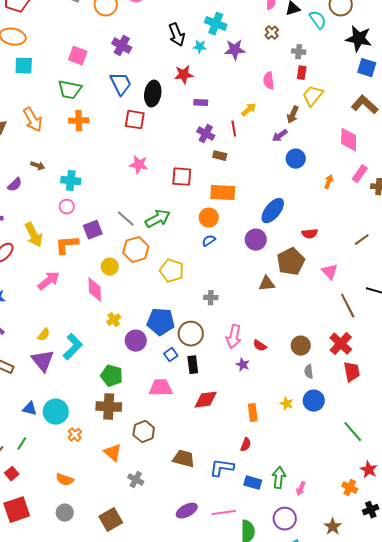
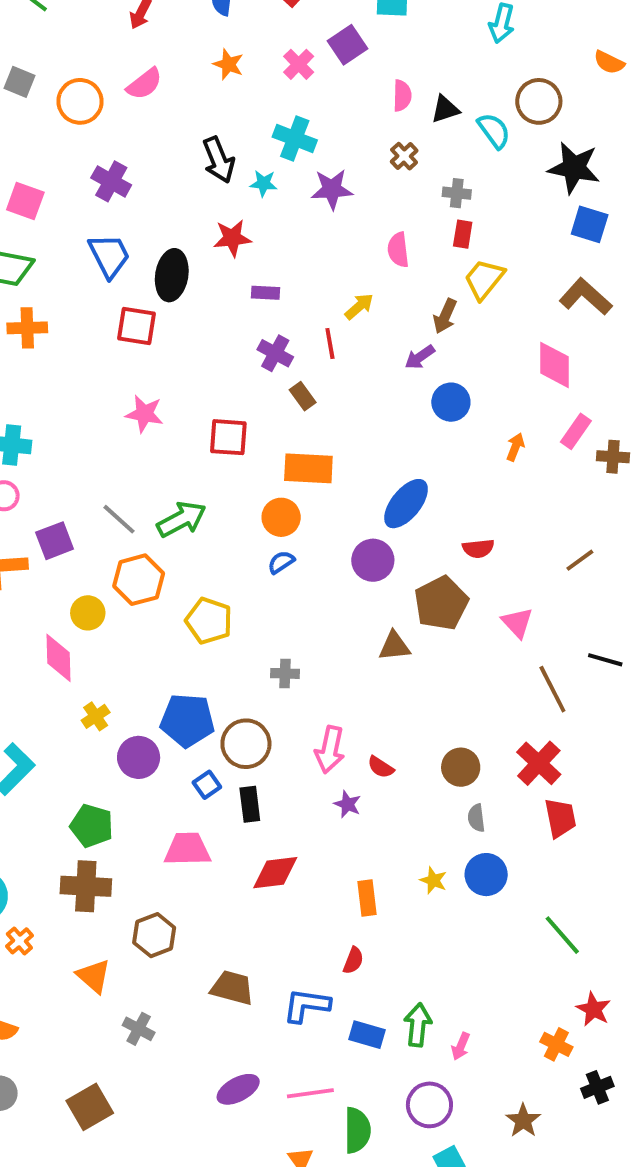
brown rectangle: (220, 156) -> (303, 396), turned 40

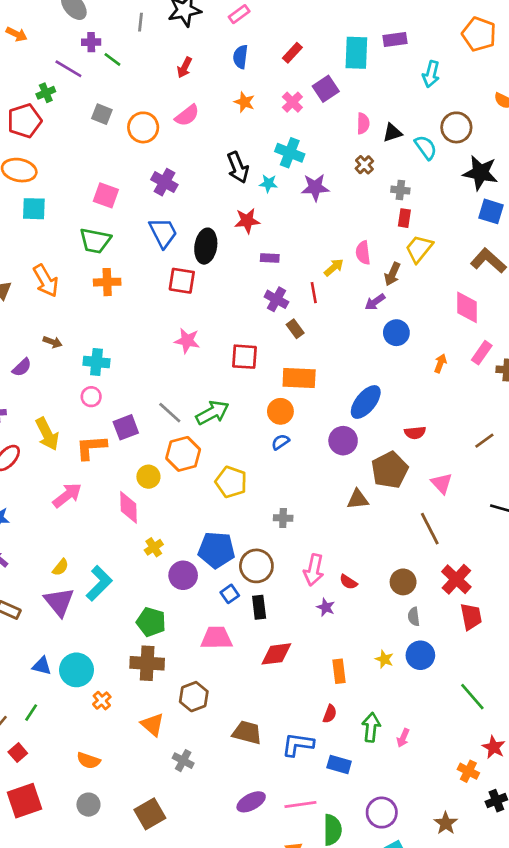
pink semicircle: (398, 250) -> (363, 253), moved
brown line: (552, 689) -> (430, 529), moved
green arrow: (418, 1025) -> (371, 727), moved
pink arrow: (461, 1046) -> (403, 738), moved

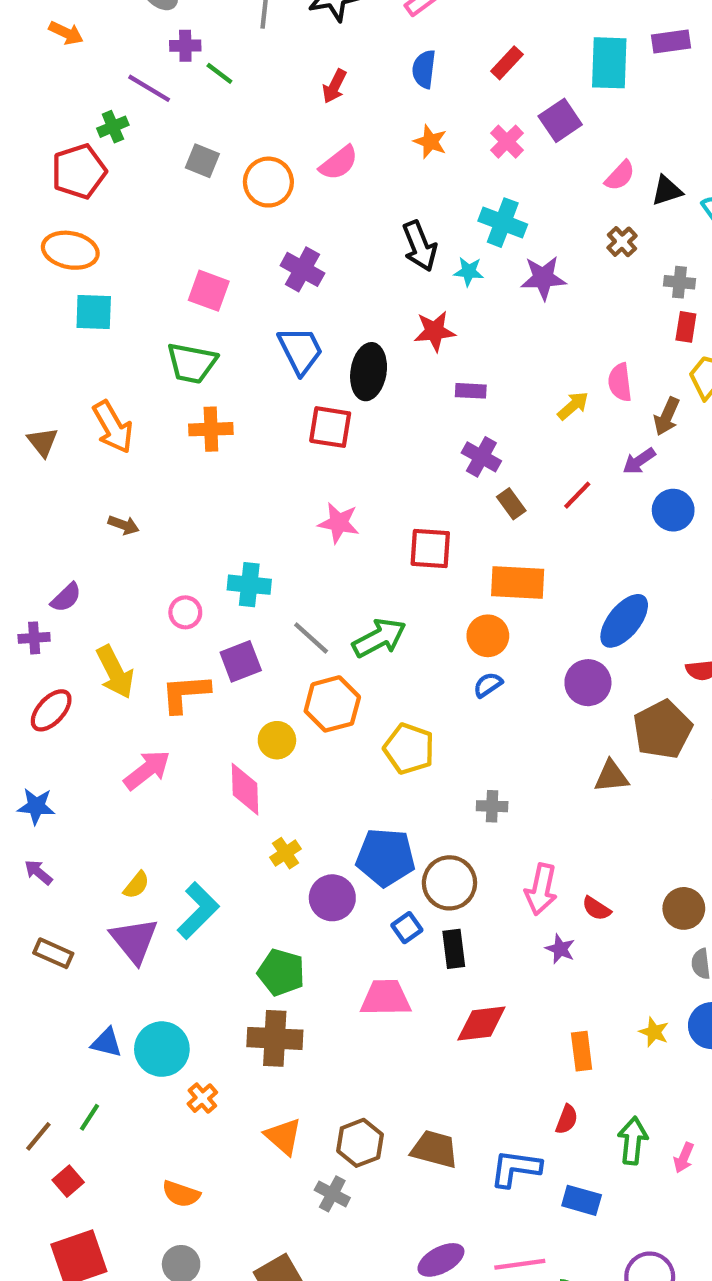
pink semicircle: (363, 123) -> (620, 176), turned 42
red line: (314, 293) -> (577, 495), moved, turned 54
cyan cross: (96, 362) -> (249, 585), moved
purple semicircle: (22, 367) -> (66, 597), moved
brown hexagon: (194, 697) -> (360, 1143), moved

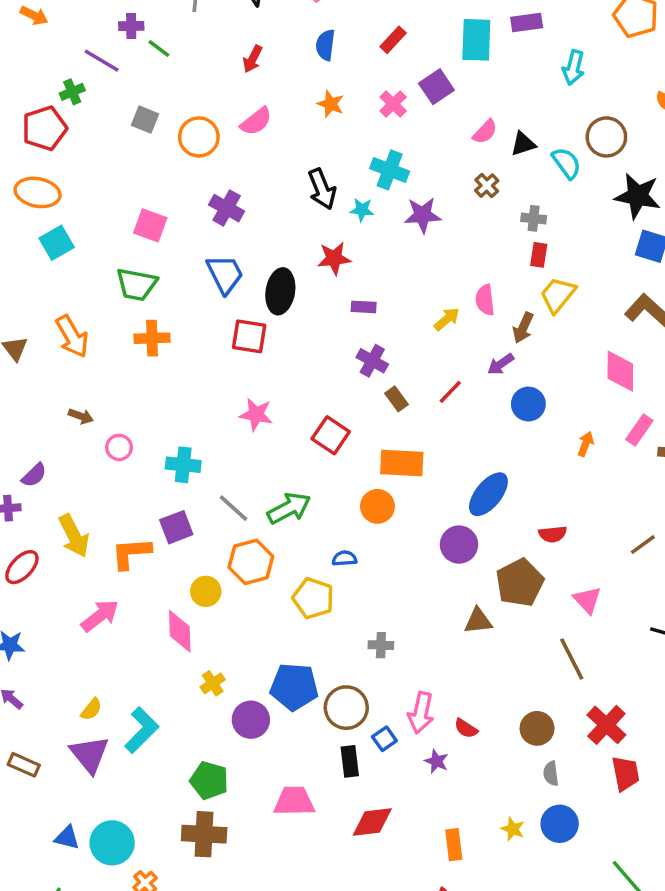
cyan square: (94, 312) -> (57, 243), turned -32
red square: (430, 548) -> (331, 435), turned 30
pink circle: (185, 612) -> (119, 447), moved
blue semicircle: (488, 685) -> (345, 558), moved, turned 30
blue square: (407, 928) -> (384, 739), moved

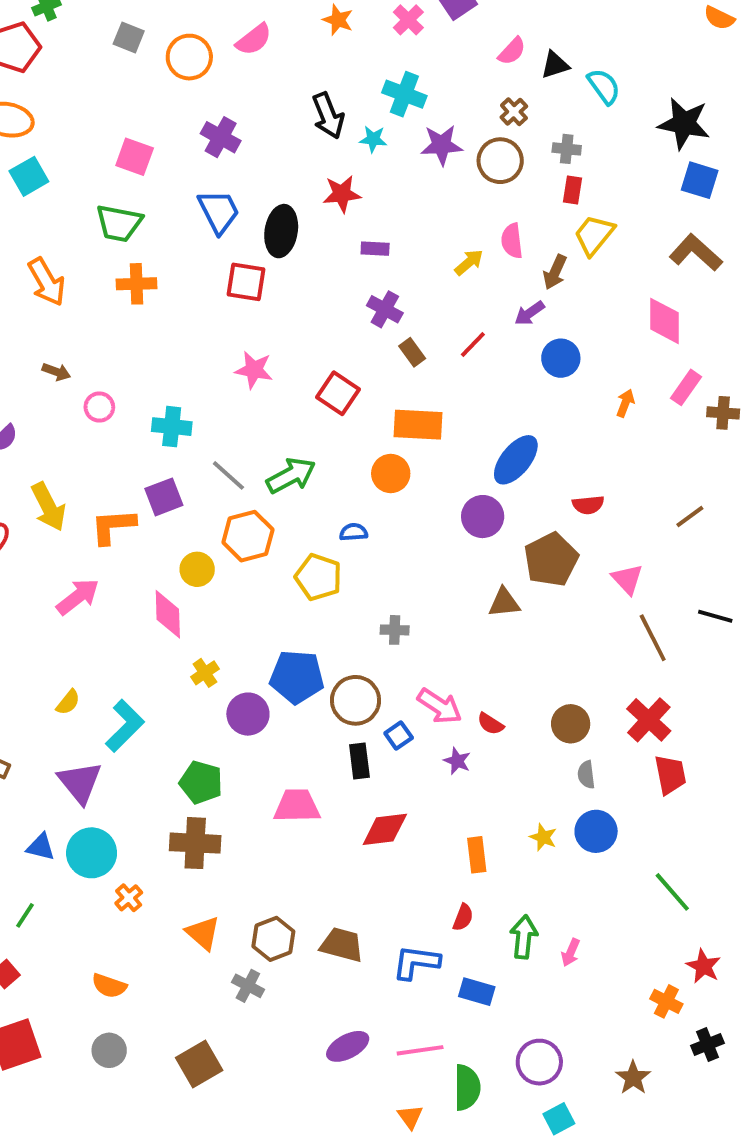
brown circle: (606, 137) -> (500, 161), moved
brown line: (572, 659) -> (653, 638), moved
pink arrow: (421, 713) -> (440, 706), turned -69
purple triangle: (90, 754) -> (80, 782), moved

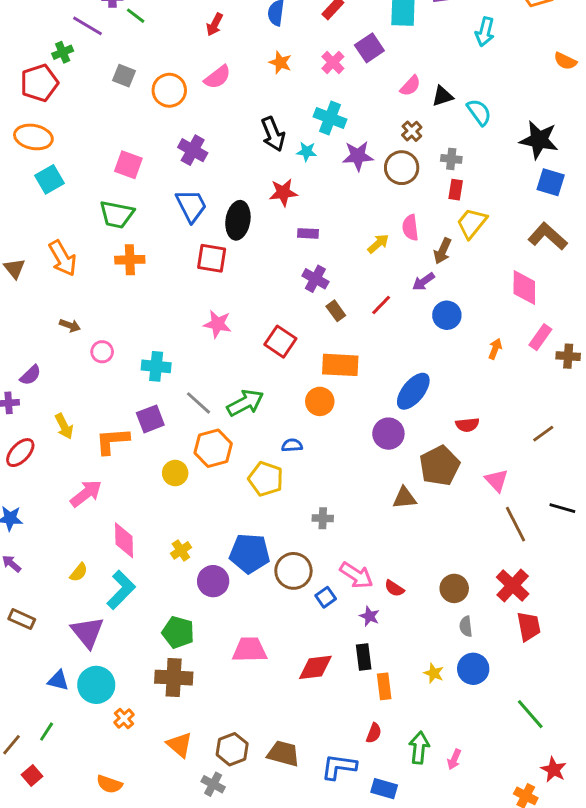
yellow arrow: (49, 507) -> (64, 426), size x0.7
pink diamond: (168, 614) -> (124, 540), moved
black rectangle: (359, 761) -> (364, 657), moved

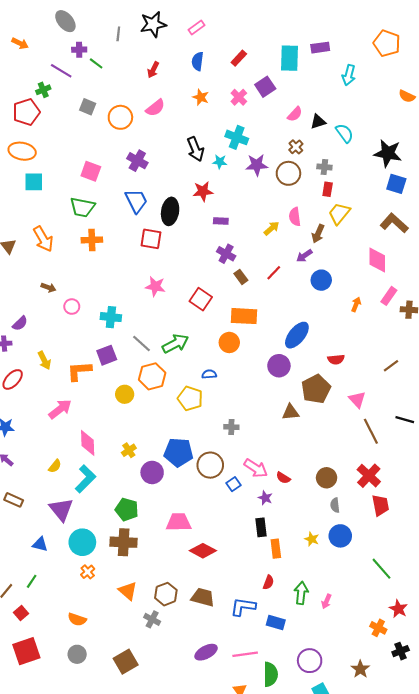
cyan square: (49, 179) -> (34, 182), turned 30
red diamond: (315, 667) -> (203, 551), moved, turned 35
cyan circle: (96, 685) -> (82, 542), moved

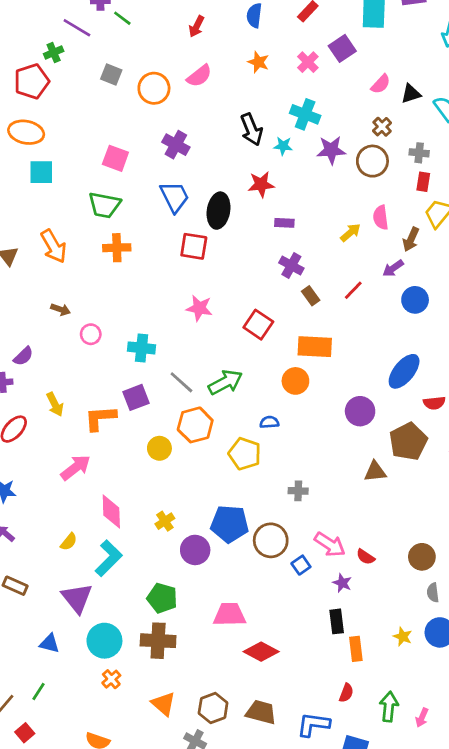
blue ellipse: (297, 335) -> (404, 371), moved

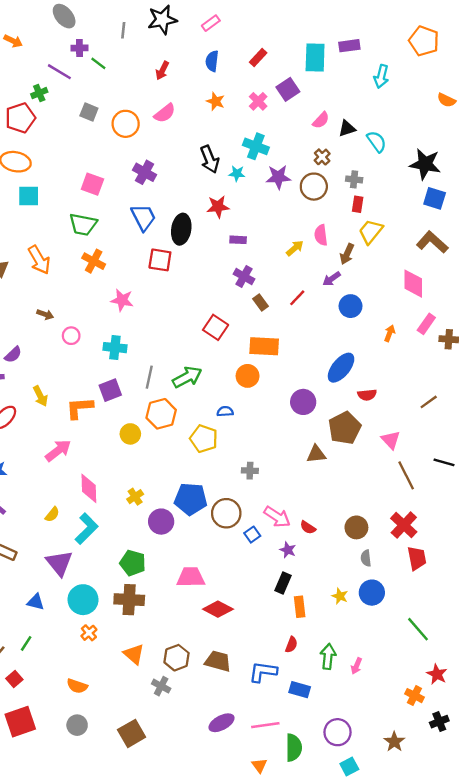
orange cross: (117, 248) -> (94, 261), turned 30
pink star: (199, 308) -> (122, 300), moved
gray line: (181, 382) -> (149, 377), turned 60
black rectangle: (337, 621) -> (283, 583), turned 30

